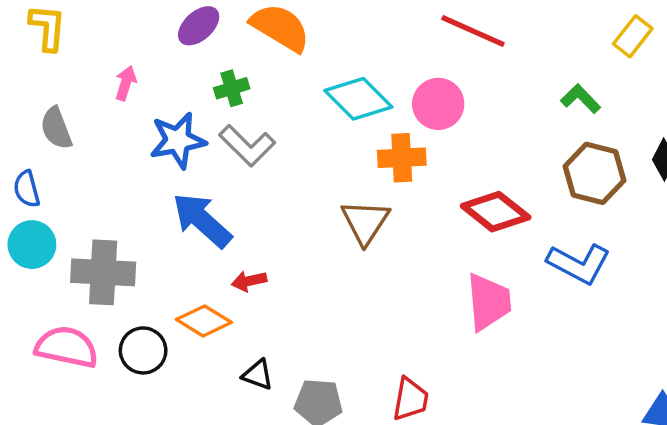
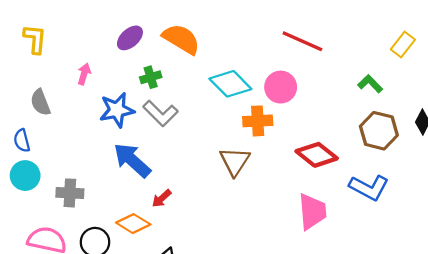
gray cross: (103, 272) -> (70, 193), size x0.7
red arrow: (249, 281) -> (162, 198), turned -30

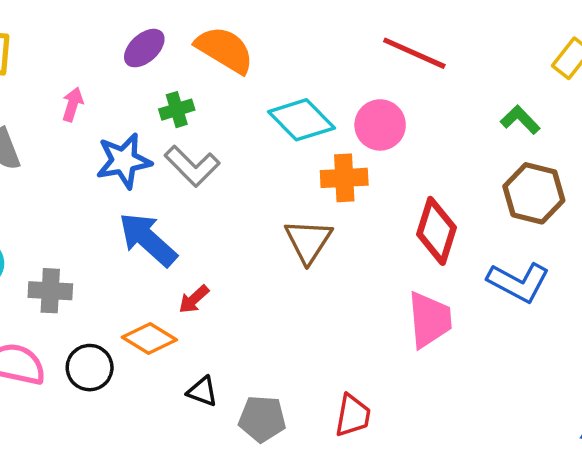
red diamond: (317, 155) -> (436, 231), turned 69

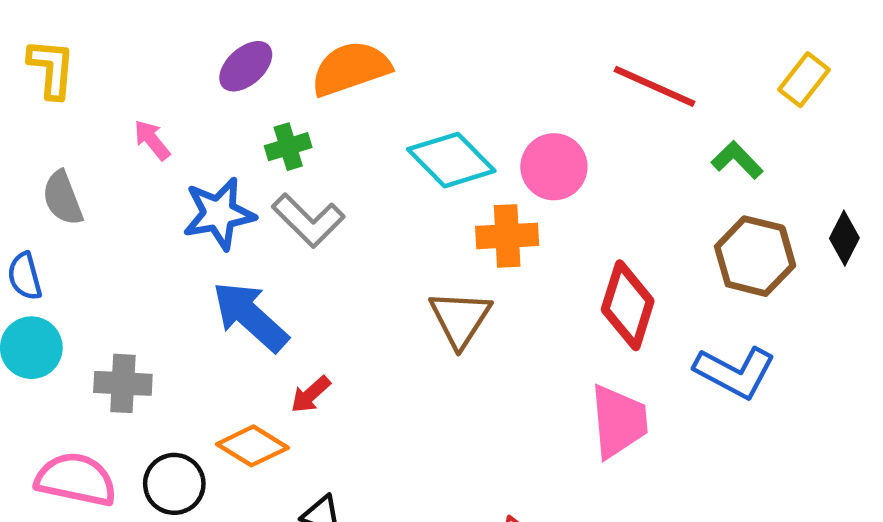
orange semicircle: (225, 50) -> (351, 68), turned -50
red line: (414, 53) -> (654, 86), moved
pink arrow: (73, 104) -> (152, 140), turned -56

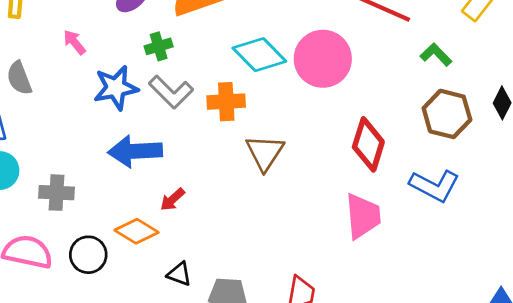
pink circle: (554, 167) -> (323, 59), size x1.4
orange cross: (507, 236) -> (226, 102), moved
blue arrow: (250, 316) -> (135, 151), turned -45

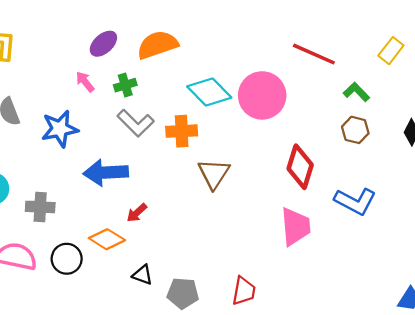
pink arrow: (74, 42) -> (85, 82), moved
blue star: (116, 88) -> (60, 129), moved
brown hexagon: (447, 114) -> (355, 130), moved, size x0.7

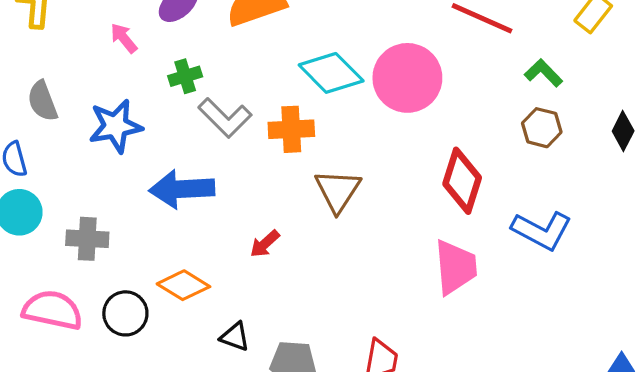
pink arrow: (85, 82) -> (124, 38), moved
green cross: (125, 85) -> (185, 76), moved
red arrow: (137, 213) -> (265, 244), moved

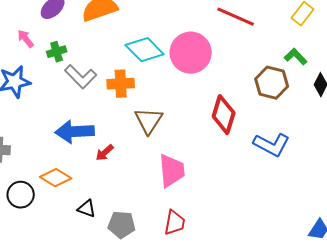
pink arrow: (124, 38) -> (26, 39), moved
green L-shape: (543, 73) -> (296, 57), moved
brown hexagon: (542, 128) -> (272, 83), size x1.4
blue arrow: (182, 189) -> (75, 132), moved
pink trapezoid: (455, 267) -> (172, 171), moved

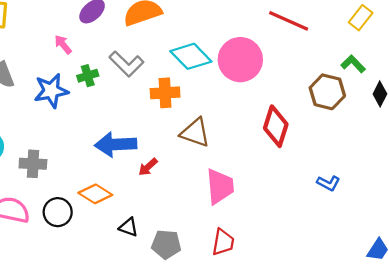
green cross: (57, 52) -> (88, 76), moved
gray L-shape: (81, 77) -> (126, 64), moved
brown triangle: (149, 121) -> (195, 133), turned -44
blue L-shape: (272, 145) -> (328, 183), moved, size x0.6

